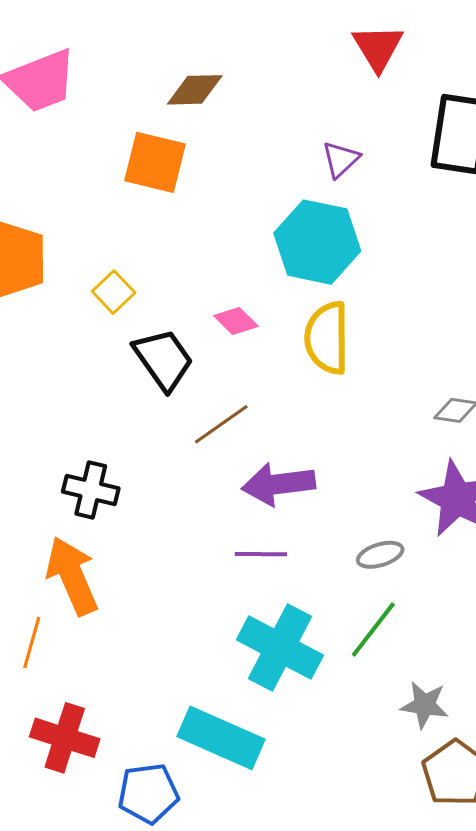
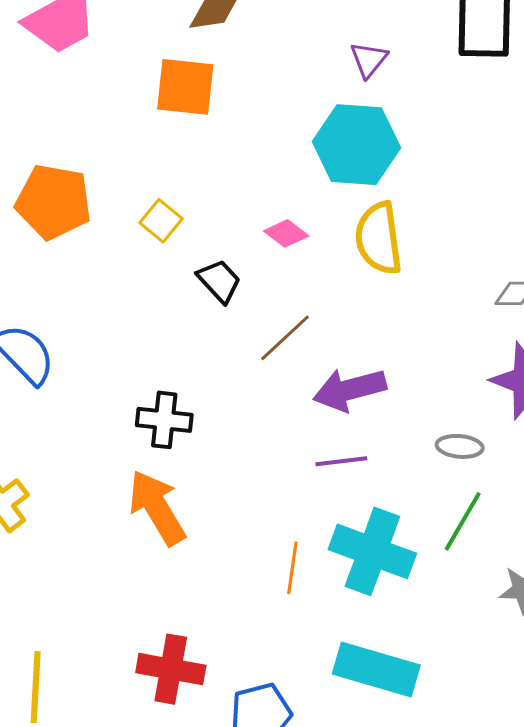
black trapezoid: (163, 359) -> (219, 281), size x0.7
gray ellipse: (380, 555) -> (460, 446), turned 30
orange line: (32, 642) -> (292, 568), moved
cyan rectangle: (221, 738) -> (376, 669), moved

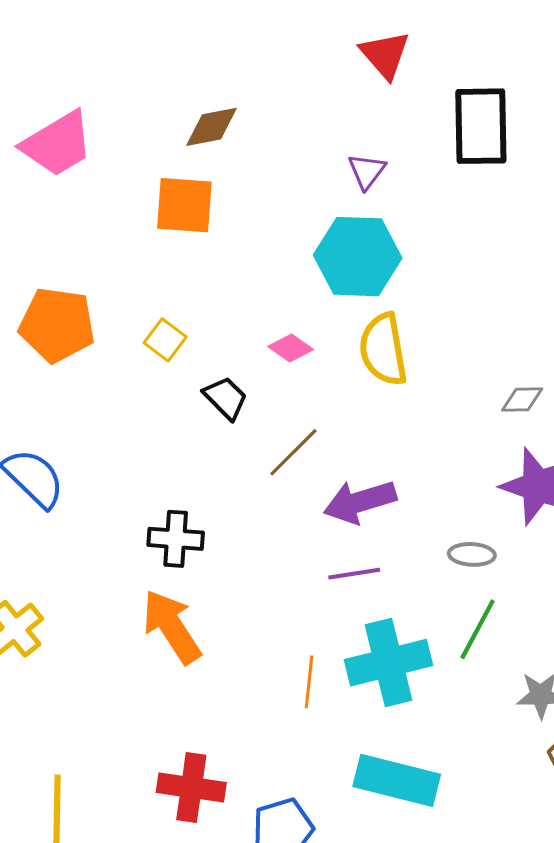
cyan cross: (372, 551) -> (389, 663), turned -32

